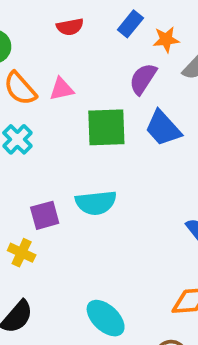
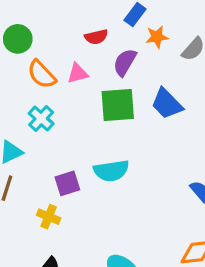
red semicircle: (70, 27) -> (96, 37), moved
orange star: (166, 39) -> (157, 37), moved
purple semicircle: (143, 79) -> (125, 62), moved

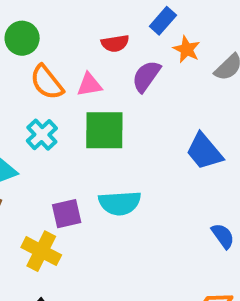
orange star: (157, 37) -> (187, 49), turned 30
blue trapezoid: (167, 104) -> (204, 151), moved
green square: (118, 105) -> (104, 130), moved
yellow cross: (49, 217) -> (41, 251), size x1.4

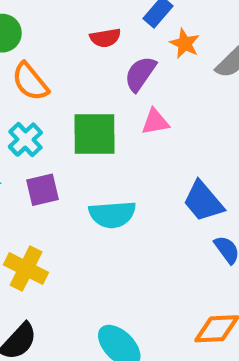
pink triangle: (89, 85) -> (155, 122), moved
blue trapezoid: (204, 151) -> (203, 201), moved
purple square: (67, 214) -> (42, 190), moved

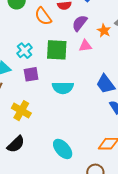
orange star: (185, 44) -> (104, 31), moved
orange semicircle: (30, 82) -> (43, 16), moved

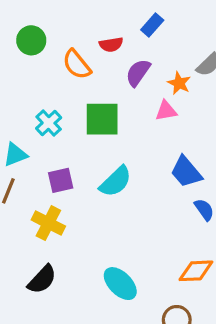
pink triangle: (85, 46) -> (166, 111), moved
purple square: (31, 74) -> (61, 180), moved
cyan semicircle: (63, 88) -> (116, 182), turned -40

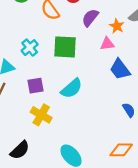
blue trapezoid: (186, 172) -> (120, 69), moved
yellow cross: (48, 223) -> (41, 115), moved

